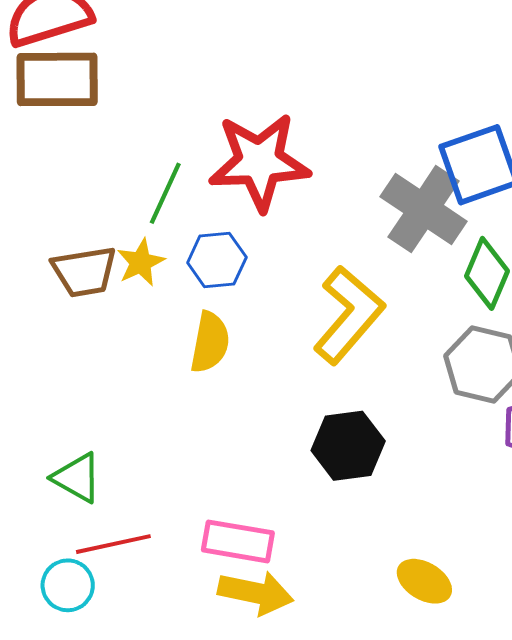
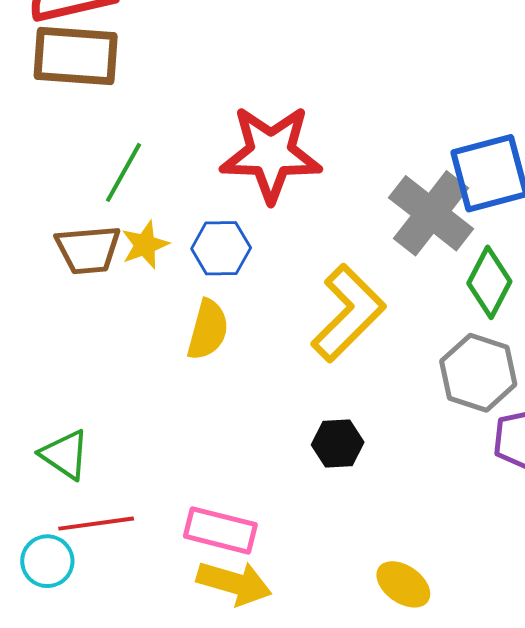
green line: (165, 193) -> (124, 172), moved
black hexagon: (348, 446) -> (338, 443), size x0.7

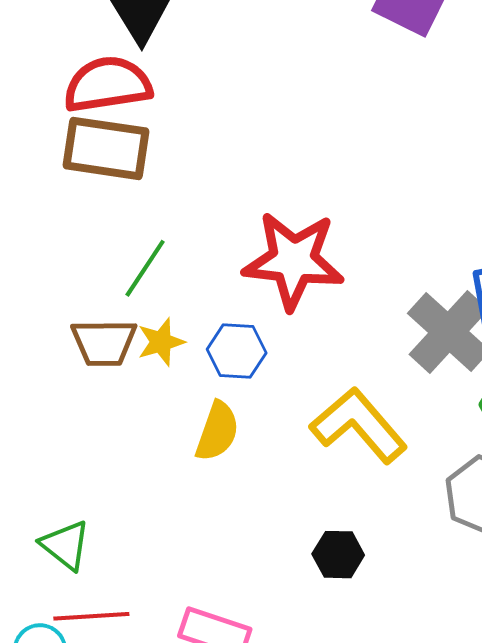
yellow L-shape: (348, 313) -> (359, 425), turned -90

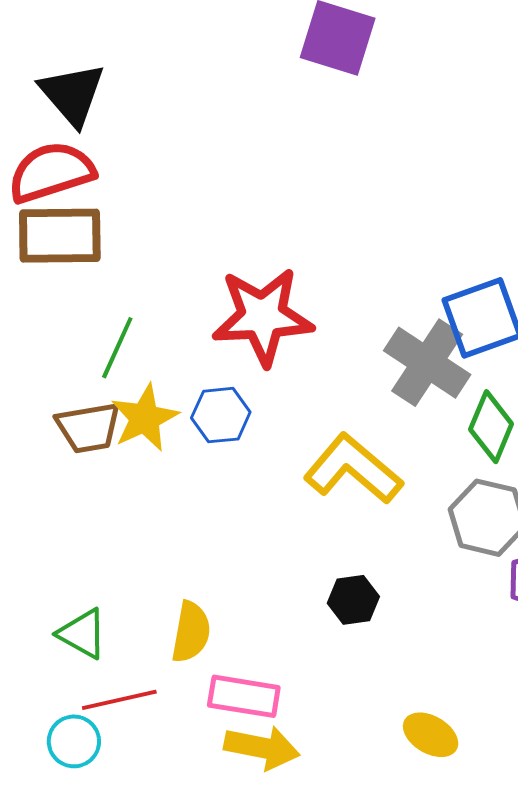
yellow star: (161, 342) -> (145, 418), size x1.4
yellow semicircle: (217, 431) -> (191, 632), moved

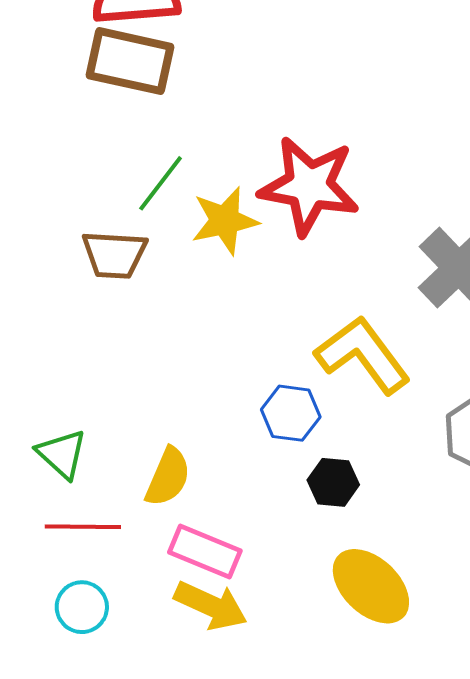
blue hexagon: (221, 415) -> (291, 413), moved
yellow star: (145, 418) -> (225, 221), moved
yellow ellipse: (431, 735) -> (371, 586), moved, size x1.5
cyan circle: (74, 741) -> (82, 607), moved

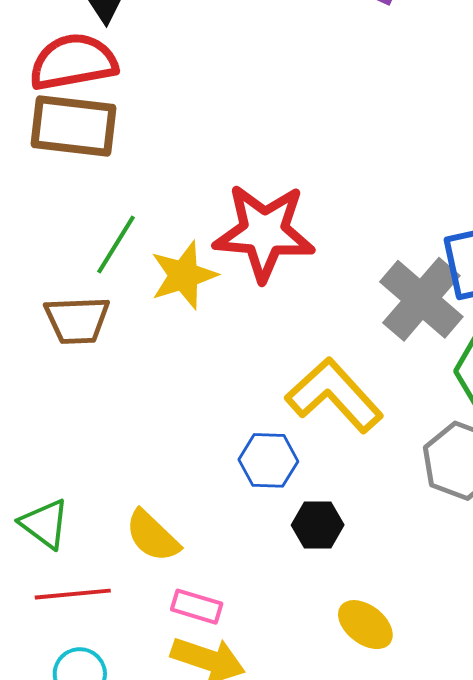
yellow semicircle: (168, 477) -> (152, 536), turned 116
pink rectangle: (205, 551) -> (197, 607), size x0.7
yellow ellipse: (371, 586) -> (365, 625), size x0.7

